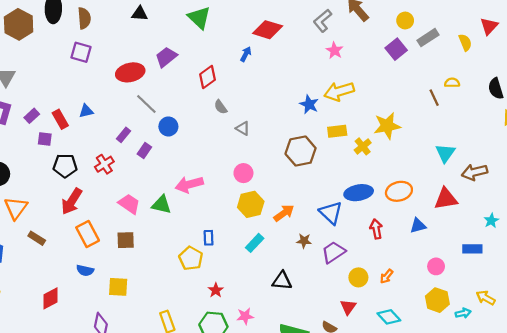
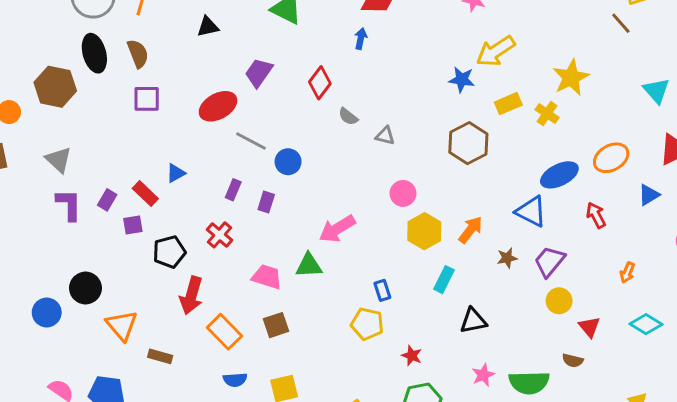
yellow circle: (358, 277) -> (559, 301), moved
black triangle: (282, 281) -> (473, 321), moved
pink star: (245, 316) -> (483, 375), moved

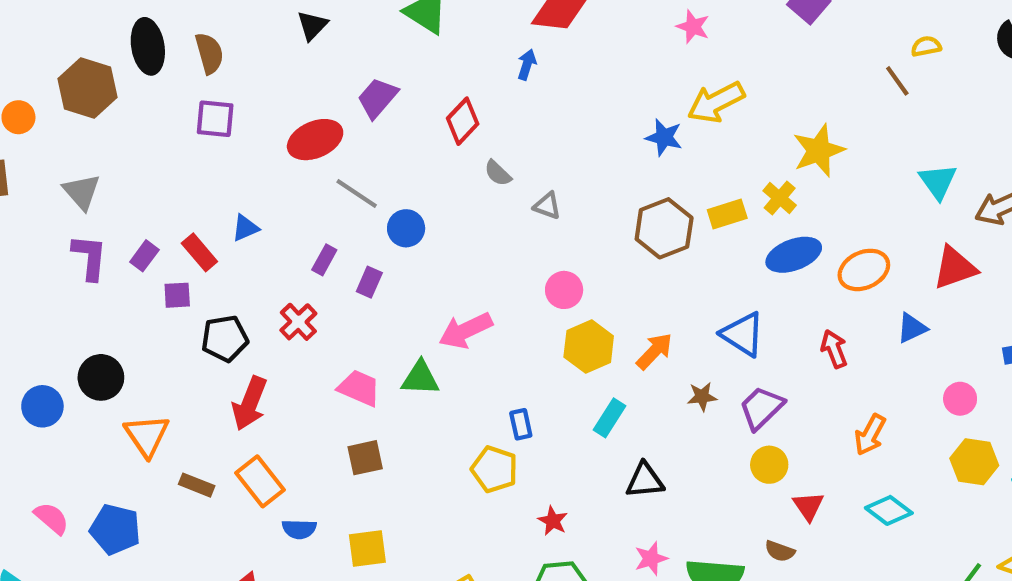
black triangle: (208, 27) -> (312, 25), turned -40
yellow rectangle: (508, 104) -> (727, 214), moved
blue ellipse: (559, 175) -> (794, 255), moved
orange arrow: (627, 273) -> (870, 435), size x1.4
orange rectangle: (224, 332) -> (260, 481), moved

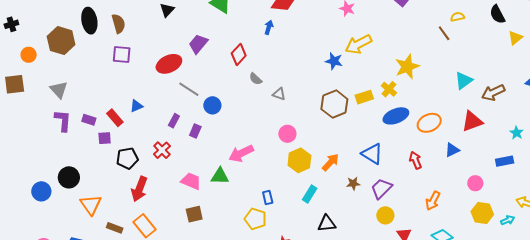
cyan triangle: (938, 181) -> (464, 81), turned 30
purple rectangle: (144, 256) -> (89, 120), turned 72

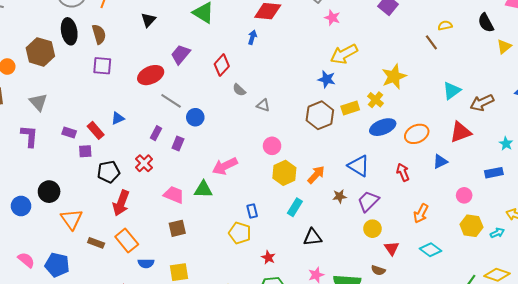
blue star: (334, 61) -> (327, 79), moved
purple L-shape: (63, 121) -> (29, 136), moved

